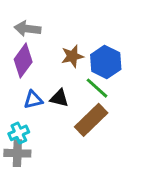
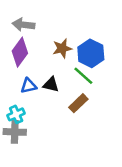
brown rectangle: (91, 120) -> (78, 103), size x0.7

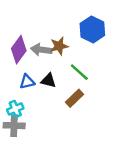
gray arrow: (24, 25) -> (41, 50), moved
blue hexagon: (91, 53) -> (92, 29), moved

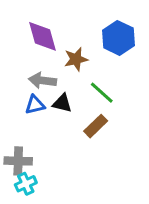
purple diamond: (19, 50) -> (43, 36), moved, turned -52
gray arrow: (41, 50) -> (43, 80), moved
cyan cross: (15, 109) -> (26, 184), moved

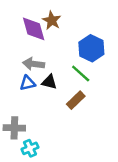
blue hexagon: (118, 38) -> (91, 48), moved
brown star: (76, 59) -> (52, 20), moved, turned -30
cyan cross: (26, 184) -> (30, 148), moved

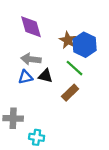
brown star: (52, 20) -> (68, 40), moved
cyan cross: (30, 148) -> (37, 137), moved, turned 32

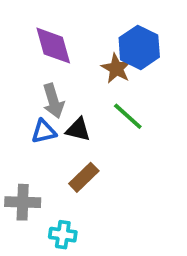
blue hexagon: (85, 45) -> (139, 47), moved
gray arrow: (31, 59) -> (53, 101), turned -114
brown rectangle: (70, 93) -> (84, 177), moved

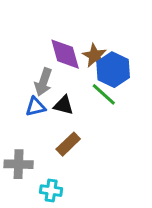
purple diamond: (53, 46) -> (65, 54), moved
blue hexagon: (139, 47) -> (113, 70), moved
gray arrow: (53, 101) -> (43, 82), turned 36

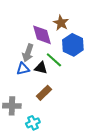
brown star: (95, 56) -> (61, 23), moved
green line: (104, 94) -> (54, 60), moved
cyan cross: (51, 191) -> (33, 123), turned -32

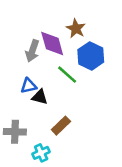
gray arrow: (28, 53) -> (32, 51), moved
black triangle: (41, 68) -> (40, 97), moved
brown rectangle: (44, 93) -> (61, 126), moved

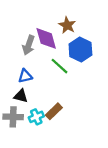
black triangle: (40, 97) -> (21, 96), moved
cyan cross: (41, 153) -> (36, 117), moved

